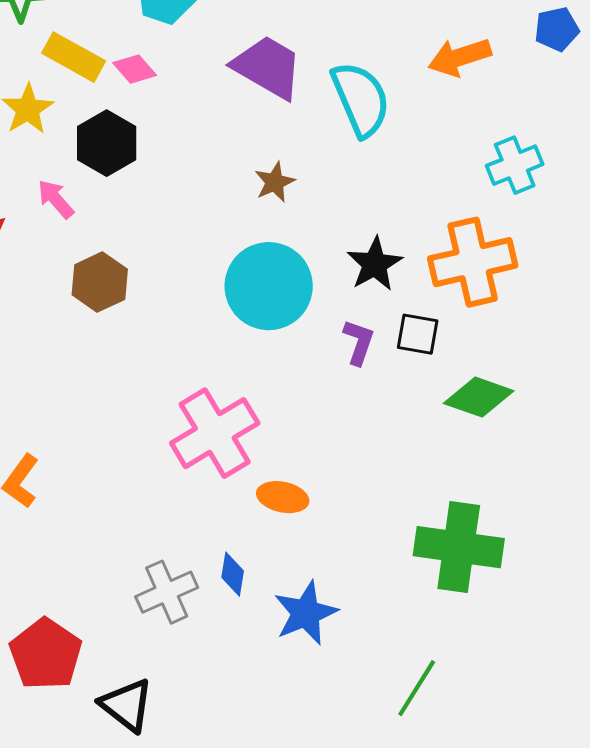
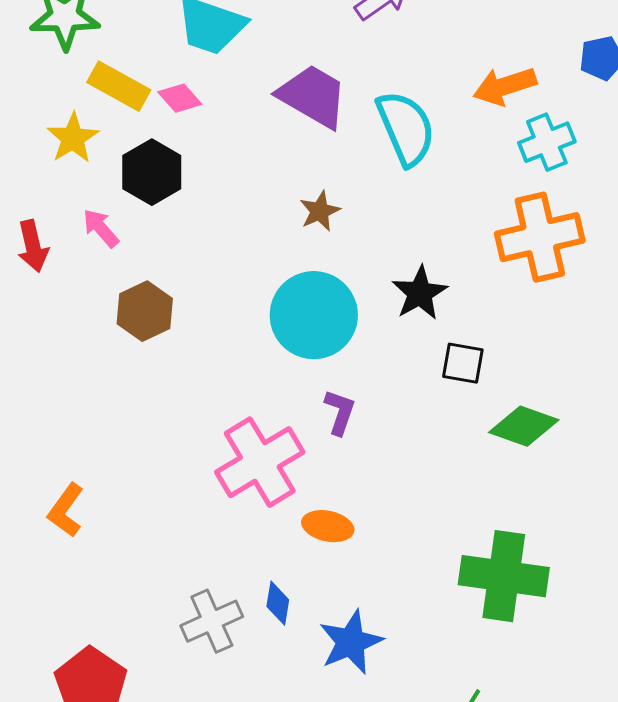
cyan cross: (515, 165) -> (547, 142), moved
orange cross: (473, 262) -> (540, 237), moved
purple L-shape: (359, 342) -> (340, 412), moved

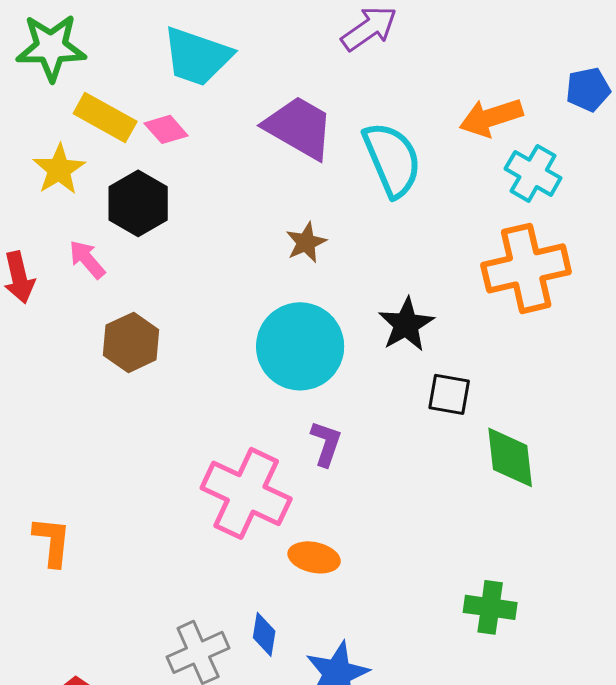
cyan cross: (547, 142) -> (533, 173), turned -38
green diamond: (524, 426) -> (510, 457), turned 64
pink cross: (260, 462) -> (246, 493), turned -34
orange L-shape: (66, 510) -> (52, 541), turned 150
green cross: (504, 576) -> (490, 607), size x0.6

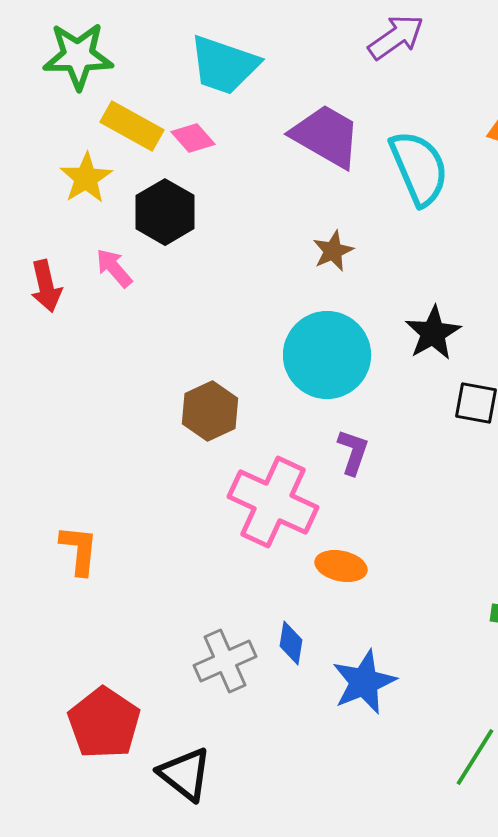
brown hexagon: (131, 342) -> (210, 411), moved

